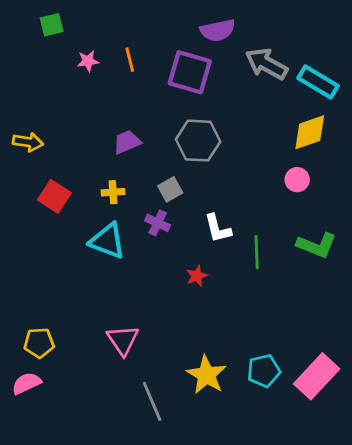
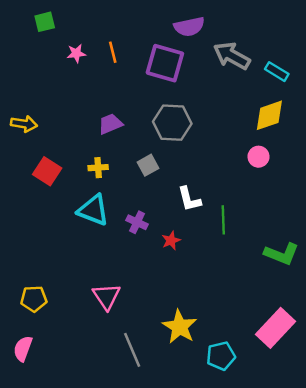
cyan rectangle: (318, 82) -> (277, 72), size x0.7
purple cross: (158, 223) -> (137, 222), moved
green L-shape: (317, 245) -> (282, 254), moved
cyan pentagon: (264, 371) -> (221, 356), moved
pink semicircle: (27, 383) -> (23, 349), moved, turned -45

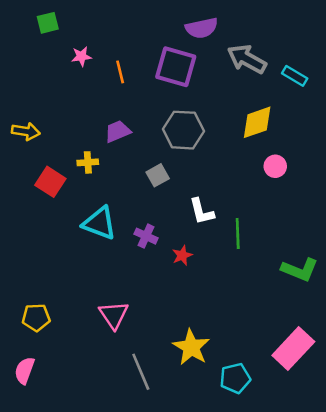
orange line: (113, 52) -> (120, 72), moved
yellow diamond: (269, 115) -> (257, 122), moved
yellow cross: (98, 168) -> (88, 162), moved

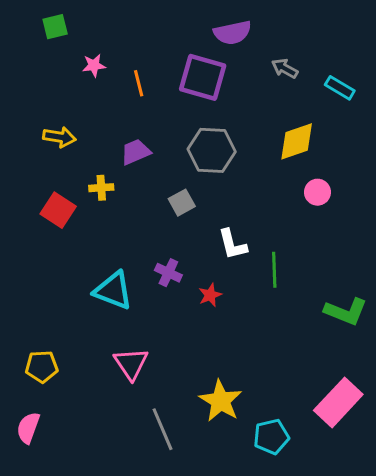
gray arrow: (247, 59) -> (285, 68), size x0.6
yellow arrow: (26, 131) -> (60, 137), moved
cyan triangle: (99, 223) -> (113, 291), moved

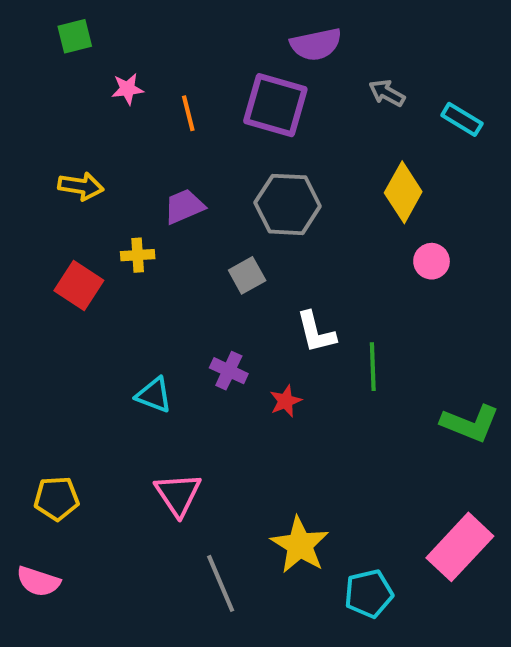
yellow diamond: (297, 141) -> (403, 192), turned -42
cyan triangle: (113, 291) -> (154, 395), size x0.7
pink semicircle: (28, 428) -> (38, 581), turned -92

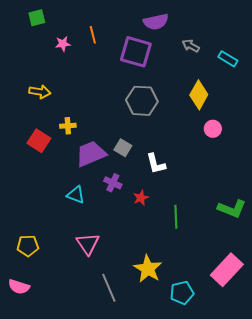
orange line: (188, 113) -> (93, 35), moved
purple trapezoid: (184, 206) -> (91, 154), moved, size x1.5
gray square: (247, 275) -> (123, 148), moved, turned -30
green line: (373, 367) -> (176, 217), moved

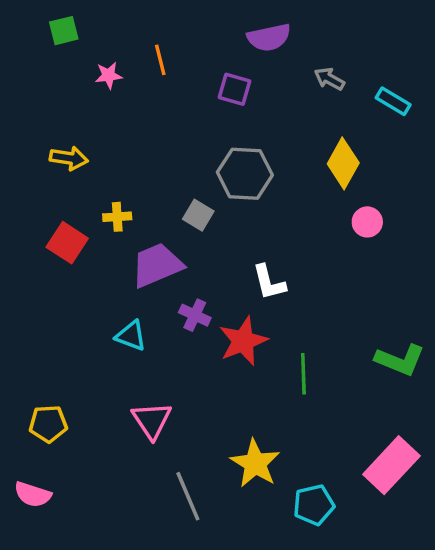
purple square: (136, 52) -> (234, 89), size x0.6
gray square: (123, 148) -> (198, 215), moved
red star: (141, 198) -> (243, 341), size x1.8

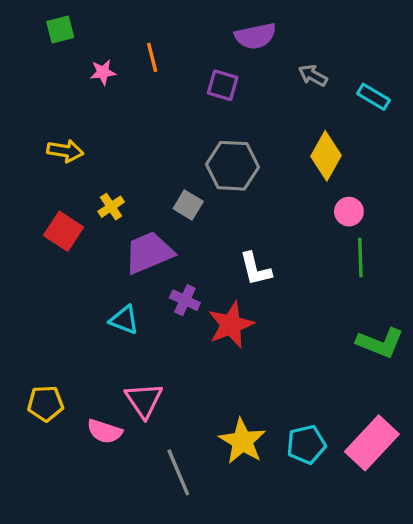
yellow cross: (117, 217) -> (111, 207), turned -30
green line: (303, 374) -> (360, 258), moved
pink semicircle: (33, 494) -> (105, 431), moved
cyan pentagon: (314, 505) -> (306, 444), moved

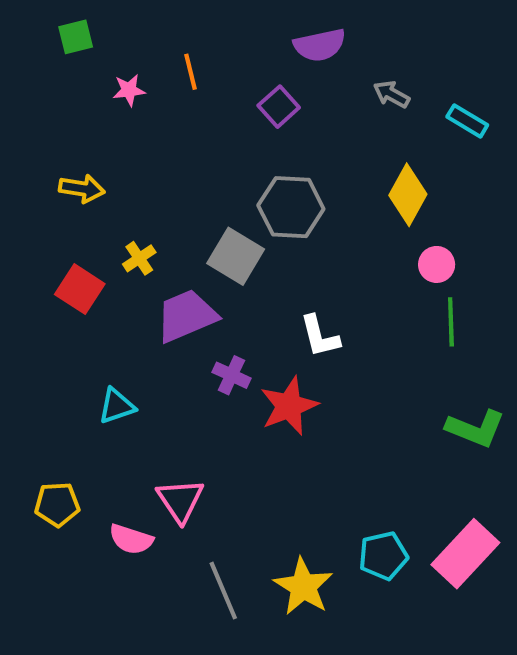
purple square: (223, 85) -> (279, 107), turned 32
gray square: (188, 205) -> (236, 256), size x1.5
cyan triangle: (124, 320) -> (117, 406), moved, turned -40
yellow star: (242, 441) -> (303, 586), moved

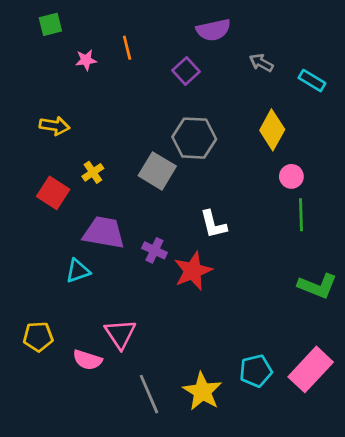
purple trapezoid: (186, 316) -> (104, 233), moved, turned 33

